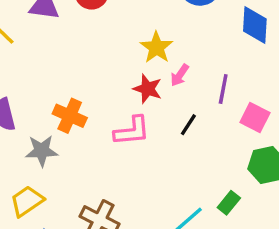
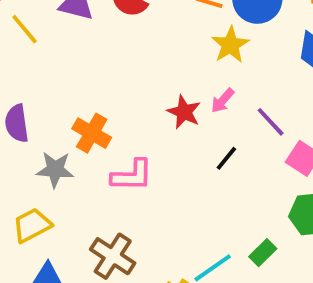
yellow star: (156, 47) -> (230, 45), moved
purple line: (223, 89) -> (271, 122), turned -60
pink L-shape: (132, 131) -> (132, 175), moved

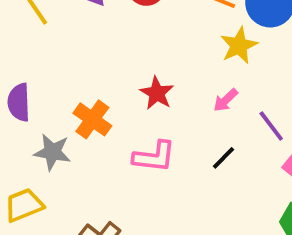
red star: (184, 112) -> (157, 93), moved
pink L-shape: (132, 175) -> (154, 157), moved

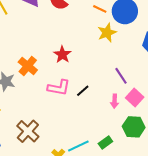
pink arrow: (226, 100) -> (115, 101), moved, turned -48
black line: (224, 158) -> (83, 91), moved

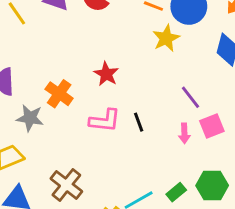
black line: (83, 91) -> (139, 122), turned -64
pink square: (135, 97) -> (212, 126), turned 30
green hexagon: (134, 127) -> (212, 186), moved

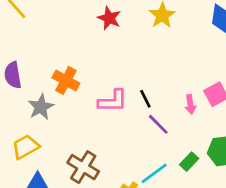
red star: (106, 74) -> (109, 18), moved
purple line: (190, 97) -> (158, 124), moved
gray star: (30, 118) -> (41, 107), turned -30

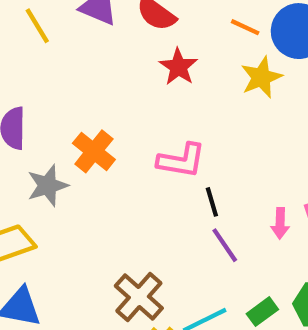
pink L-shape: (113, 101) -> (181, 160), moved
brown cross: (83, 167) -> (139, 297), moved

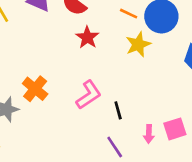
pink L-shape: (181, 160) -> (89, 95), turned -44
black line: (212, 202) -> (118, 110), moved

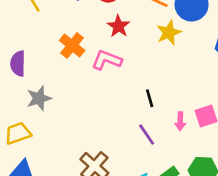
orange cross: (35, 89) -> (72, 45), moved
pink L-shape: (89, 95) -> (107, 60), moved, turned -124

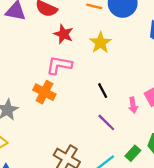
yellow star: (169, 33) -> (100, 43), moved
orange cross: (72, 45) -> (44, 92), moved

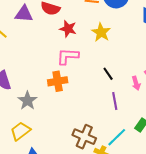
orange cross: (44, 92) -> (58, 81), turned -30
purple line: (106, 122) -> (115, 101), turned 42

